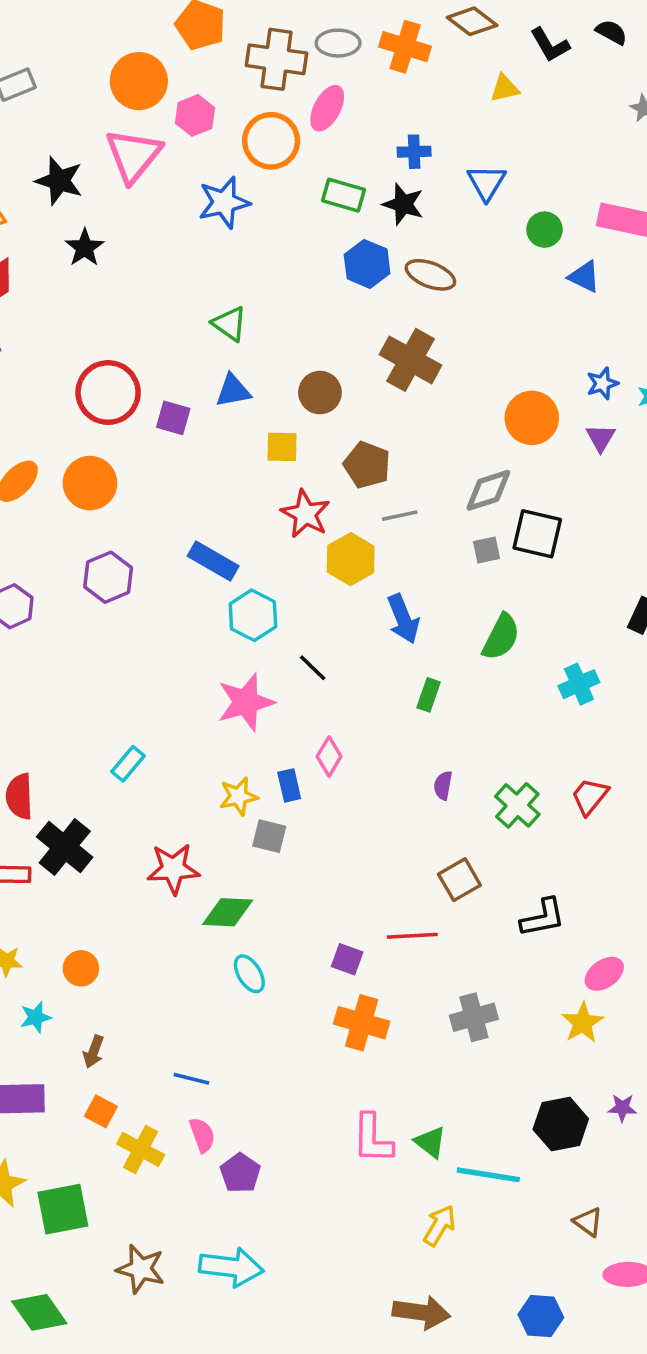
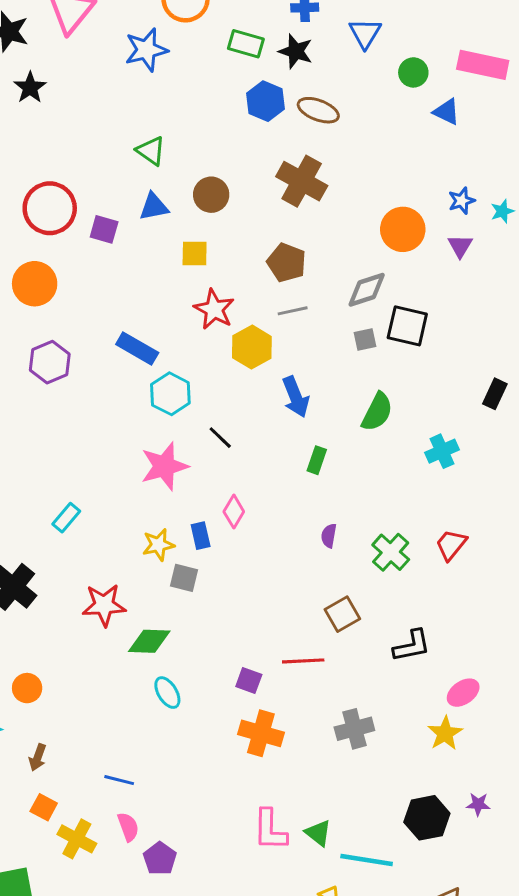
brown circle: (320, 393) -> (211, 195), moved
brown pentagon: (367, 465) -> (287, 263), moved

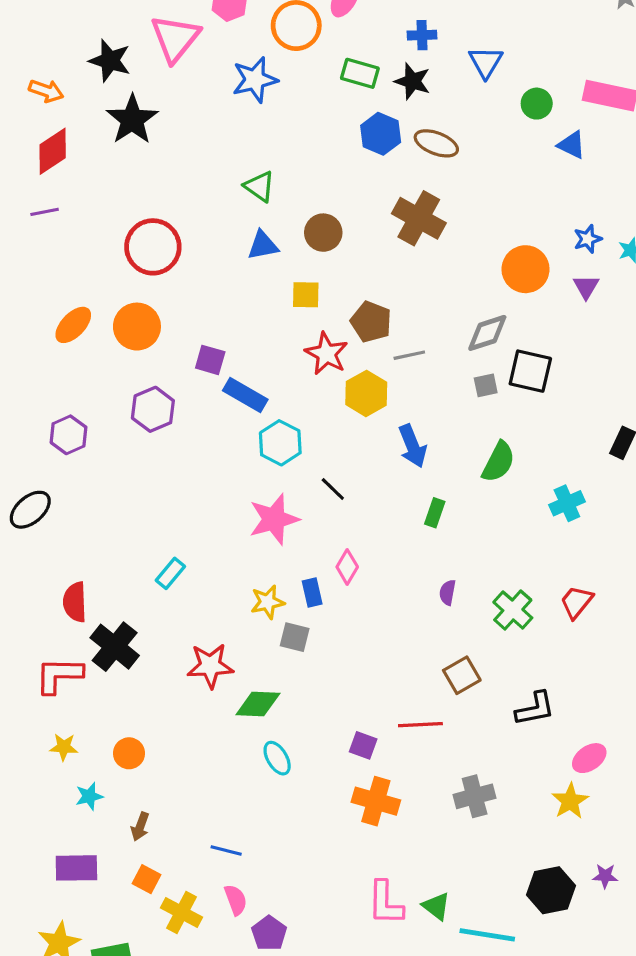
black star: (30, 88) -> (132, 119), size x1.5
purple square: (104, 229) -> (210, 360), moved
brown pentagon: (287, 263) -> (371, 322), moved

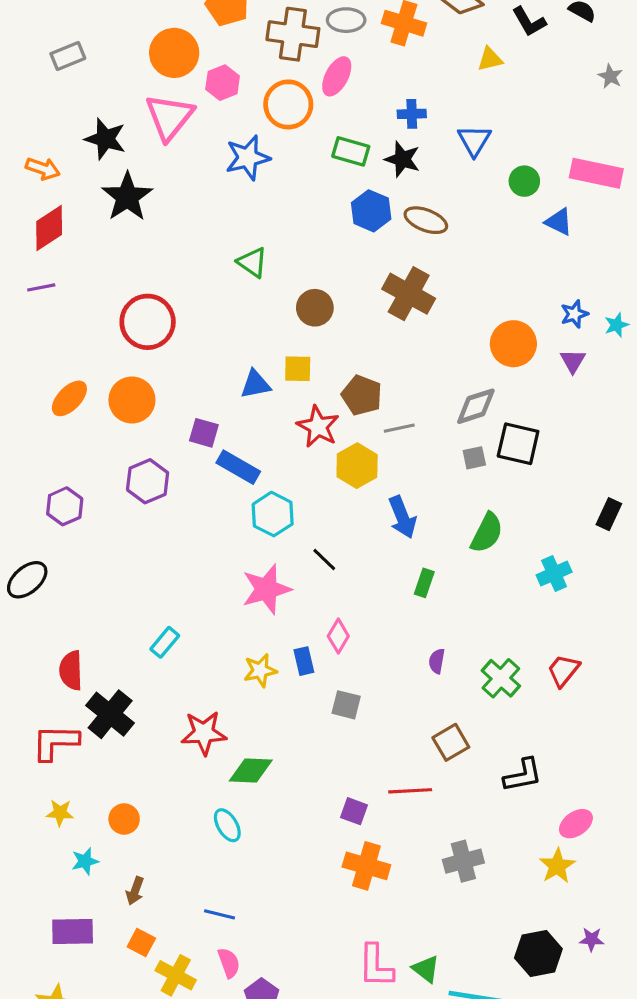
blue triangle: (263, 245) -> (255, 384), moved
gray square: (295, 637) -> (346, 705), moved
cyan ellipse: (277, 758) -> (227, 825), moved

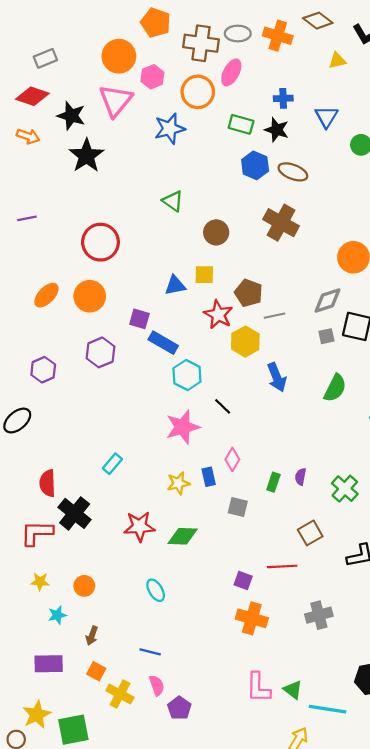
red diamond: (49, 228) -> (32, 96), moved, turned 52
green rectangle: (424, 583) -> (273, 482), moved
green diamond: (251, 770) -> (183, 536), moved

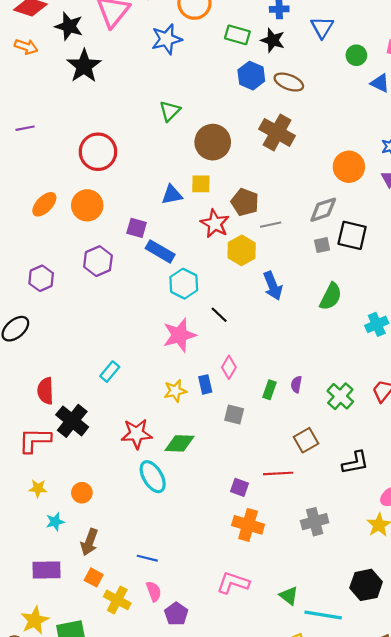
green triangle: (173, 201) -> (170, 111), turned 40
brown circle: (216, 232) -> (213, 142), size x1.4
cyan ellipse: (156, 590) -> (153, 477), moved, size x1.4
brown arrow: (92, 636) -> (89, 542), size x1.4
pink L-shape: (258, 688) -> (233, 583), moved, turned 108

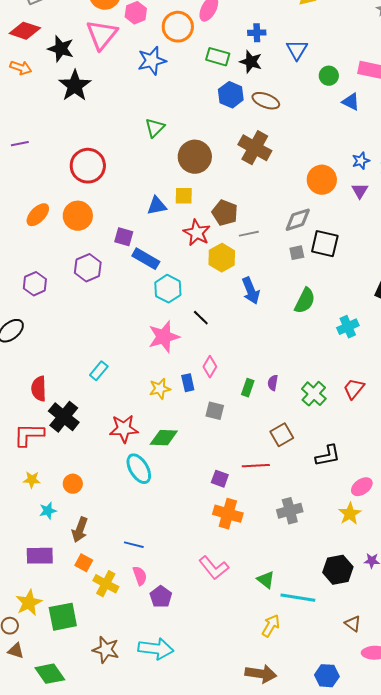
pink L-shape: (233, 583) -> (214, 568), turned -148

